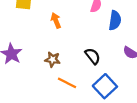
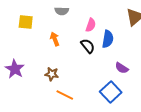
black semicircle: (93, 56) -> (88, 46), moved
blue square: (105, 86) -> (111, 92), moved

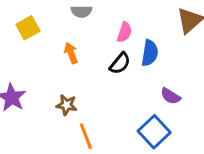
yellow square: (26, 22) -> (28, 28), turned -35
black semicircle: (88, 46) -> (120, 63), turned 77
orange line: (65, 95) -> (86, 136), turned 42

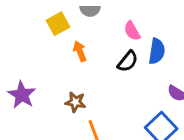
yellow square: (28, 28) -> (58, 24), moved
pink semicircle: (124, 32) -> (132, 31), turned 132

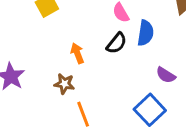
orange arrow: (80, 51) -> (77, 53), moved

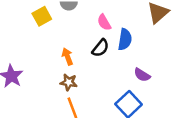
brown star: (64, 84) -> (69, 82), moved

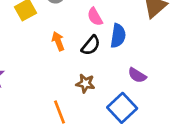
orange arrow: (67, 57) -> (58, 41), moved
brown star: (69, 82) -> (85, 83), moved

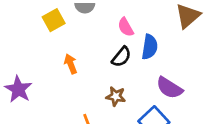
orange arrow: (58, 41) -> (71, 64), moved
purple semicircle: (137, 75) -> (169, 88), size x1.4

